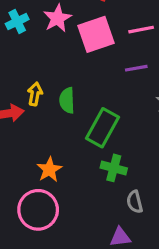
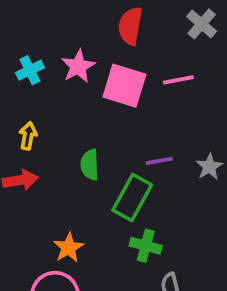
pink square: (96, 34) -> (124, 86), turned 36
purple line: (136, 68) -> (159, 161), moved
yellow arrow: (35, 94) -> (28, 136), moved

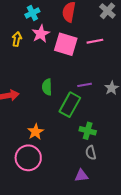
cyan cross: (30, 70) -> (32, 13), moved
yellow arrow: (28, 136) -> (17, 39), moved
green cross: (146, 246) -> (88, 131), moved

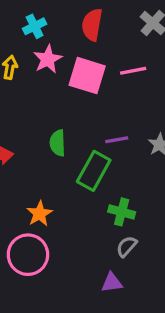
gray semicircle: (91, 153) -> (127, 246), turned 56

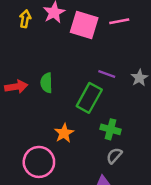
purple line: (117, 140) -> (107, 74), turned 30
green semicircle: (58, 143) -> (46, 83), moved
orange star: (39, 214) -> (64, 133), moved

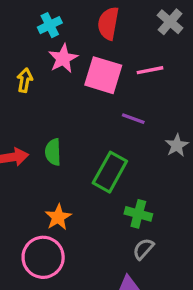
yellow arrow: (25, 19) -> (25, 80), moved
purple line: (107, 74) -> (133, 119), moved
orange star: (64, 133) -> (58, 217), moved

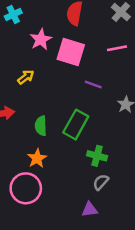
cyan cross: (50, 25) -> (13, 14), moved
pink line: (150, 70) -> (117, 48), moved
yellow arrow: (25, 80) -> (26, 77), moved, turned 42
green semicircle: (53, 152) -> (41, 126), moved

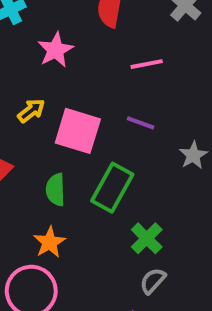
pink line: (117, 48) -> (147, 64), moved
pink square: (71, 52) -> (78, 131), moved
green cross: (97, 156) -> (147, 238), turned 30

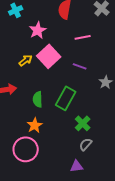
pink square: (78, 131) -> (49, 56), moved, turned 30

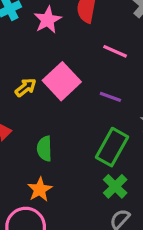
pink star: (38, 30) -> (48, 20), moved
pink line: (83, 37) -> (115, 51), turned 35
green rectangle: (66, 98) -> (112, 147), moved

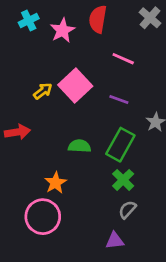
green semicircle: (44, 149) -> (79, 146), moved, turned 95

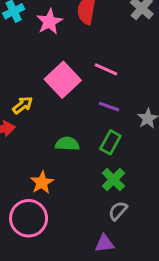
pink line: (123, 59) -> (106, 69), moved
yellow arrow: (43, 91) -> (23, 105), moved
purple line: (119, 100) -> (109, 107), moved
green rectangle: (120, 145) -> (110, 142), size x0.7

